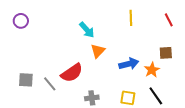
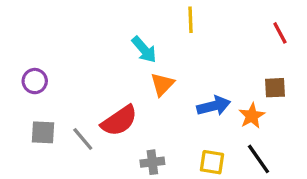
yellow line: (131, 18) -> (190, 20), moved
purple circle: (21, 21) -> (35, 81), moved

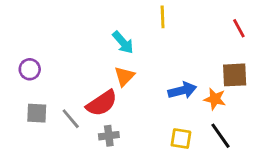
orange triangle: (162, 84) -> (124, 76), moved
brown square: (275, 88) -> (235, 75), size x1.4
orange star: (252, 116) -> (215, 99), turned -30
gray cross: (152, 162) -> (109, 136), moved

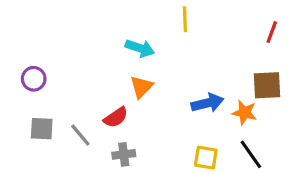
red line: (239, 28) -> (272, 32), turned 48
cyan arrow: (123, 42) -> (140, 48), turned -30
red semicircle: (102, 103) -> (116, 117), size x0.7

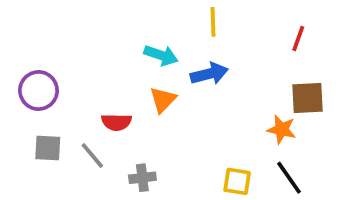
red line: (272, 32) -> (298, 39), moved
purple circle: (34, 79) -> (38, 90), size x1.4
blue arrow: (207, 103) -> (209, 74), moved
red semicircle: (116, 117) -> (116, 122), moved, turned 35

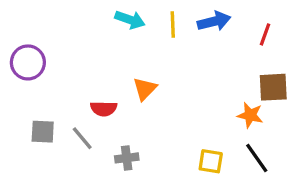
yellow line: (213, 22) -> (173, 25), moved
cyan arrow: (161, 55) -> (130, 20), moved
blue arrow: (209, 74) -> (214, 21), moved
purple circle: (38, 90) -> (28, 62), moved

